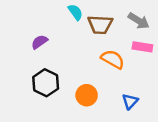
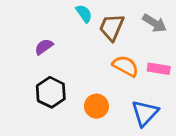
brown trapezoid: (100, 25) -> (112, 27), turned 110
pink rectangle: (142, 47) -> (159, 69), moved
blue triangle: (130, 101) -> (145, 113), size x1.5

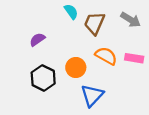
orange circle: (96, 106) -> (76, 68), moved
blue triangle: (145, 113) -> (92, 95), moved

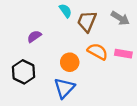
black hexagon: (43, 78) -> (24, 72), moved
blue triangle: (92, 95) -> (64, 88), moved

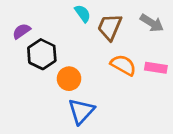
purple semicircle: (34, 36) -> (21, 31), moved
orange circle: (70, 62) -> (69, 79), moved
black hexagon: (24, 72) -> (42, 54), moved

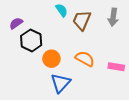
gray arrow: (152, 23) -> (113, 17), turned 66
orange semicircle: (123, 65) -> (85, 59), moved
pink rectangle: (156, 68) -> (116, 67), moved

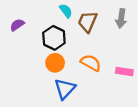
black hexagon: (31, 40) -> (54, 38), moved

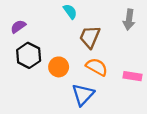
brown trapezoid: (88, 22) -> (90, 37), moved
black hexagon: (54, 38) -> (29, 55), moved
blue triangle: (65, 89) -> (83, 95), moved

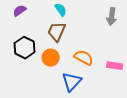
purple semicircle: (18, 26) -> (20, 11), moved
brown trapezoid: (90, 37) -> (57, 32), moved

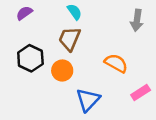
orange semicircle: (84, 58) -> (116, 63), moved
pink rectangle: (115, 66) -> (141, 93), moved, turned -42

